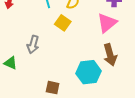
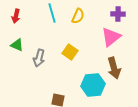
yellow square: (63, 23) -> (70, 52), moved
green triangle: (10, 63) -> (17, 45), moved

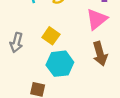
cyan hexagon: (93, 85) -> (60, 64), moved

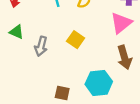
cyan hexagon: (60, 64) -> (99, 83), moved

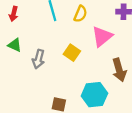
pink triangle: (121, 23) -> (102, 36), moved

